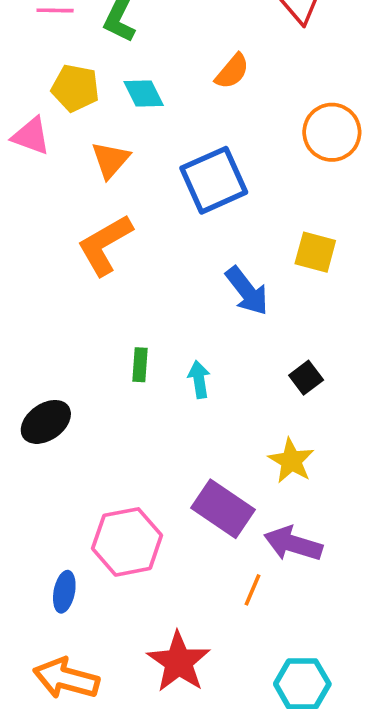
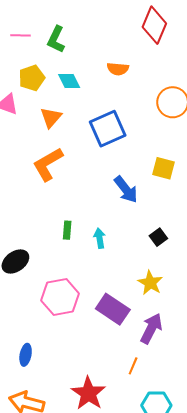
orange semicircle: (232, 71) -> (118, 69), turned 55
yellow pentagon: (75, 88) -> (32, 78), turned -30
pink hexagon: (127, 542) -> (60, 297), moved
purple arrow: (293, 544) -> (151, 328), turned 100
orange line: (253, 590) -> (133, 366), moved

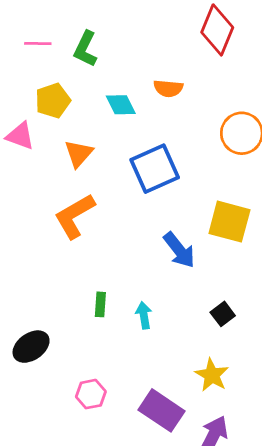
cyan diamond: (69, 81) -> (121, 105), moved
yellow square: (163, 168) -> (229, 222), size x1.4
pink hexagon: (60, 297) -> (91, 394), size x0.6

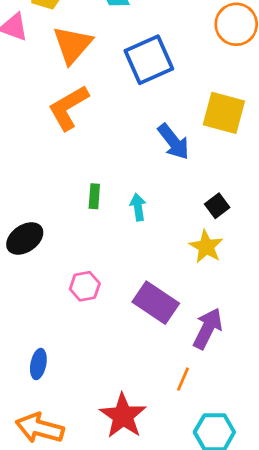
orange triangle: (79, 154) -> (72, 45), size x1.4
yellow star: (212, 375) -> (206, 247), moved

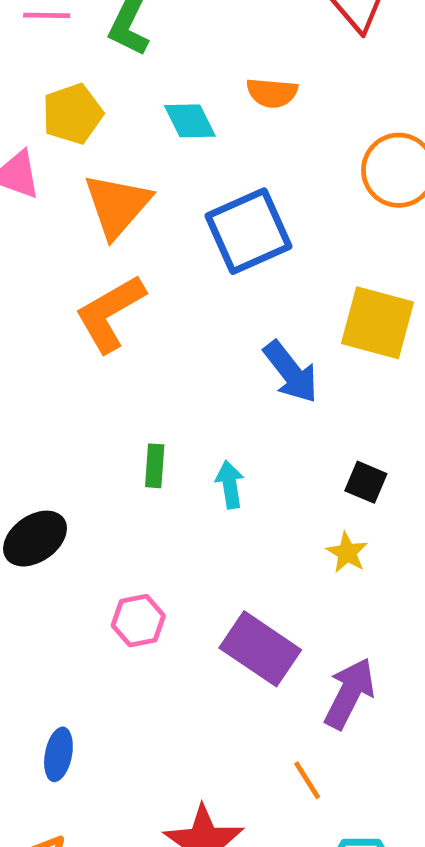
black square: (217, 206) -> (366, 482), turned -30
yellow star: (206, 247) -> (347, 553), size x0.7
orange line: (183, 379) -> (307, 780), turned -55

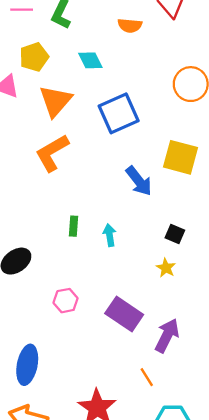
orange semicircle: (272, 93) -> (130, 25), moved
blue ellipse: (58, 754) -> (27, 365), size x1.6

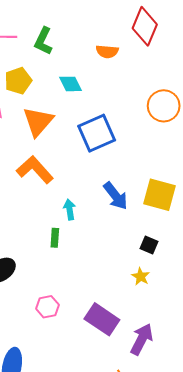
orange L-shape: (52, 153) -> (35, 170), turned 78
yellow square: (181, 157) -> (159, 195), moved
cyan arrow: (110, 235) -> (69, 209), moved

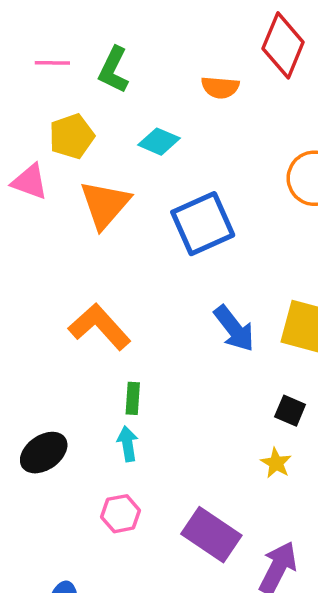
cyan diamond: (71, 84) -> (159, 142), turned -40
orange L-shape: (35, 170) -> (100, 327), moved
cyan arrow: (69, 209) -> (128, 444), moved

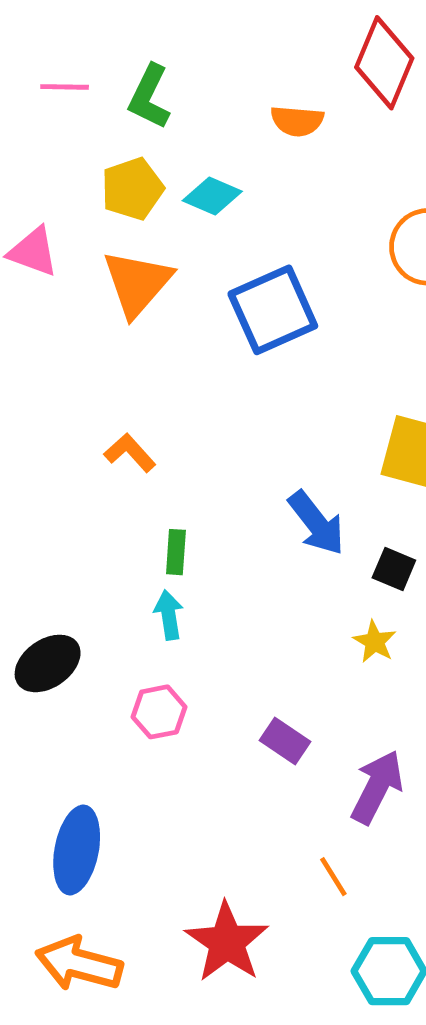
yellow pentagon: (72, 136) -> (132, 189), moved
orange L-shape: (100, 327) -> (130, 453), size x0.6
blue arrow: (234, 328) -> (316, 523), moved
black ellipse: (44, 453) -> (48, 663), moved
purple rectangle: (211, 535) -> (285, 741), size x0.6

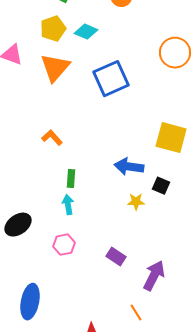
blue arrow: (316, 523) -> (129, 167), turned 136
yellow star: (375, 642) -> (136, 202), moved, turned -30

